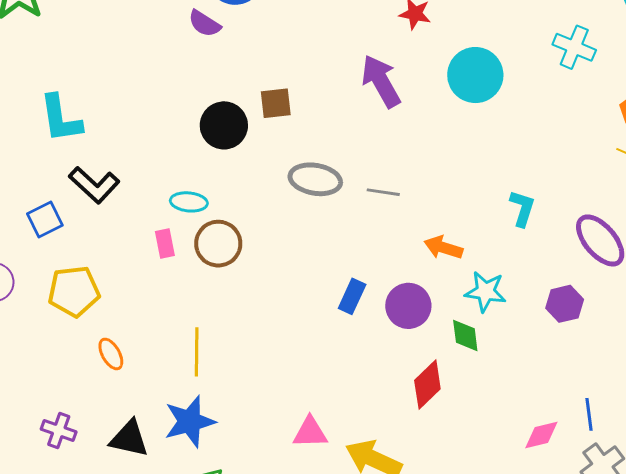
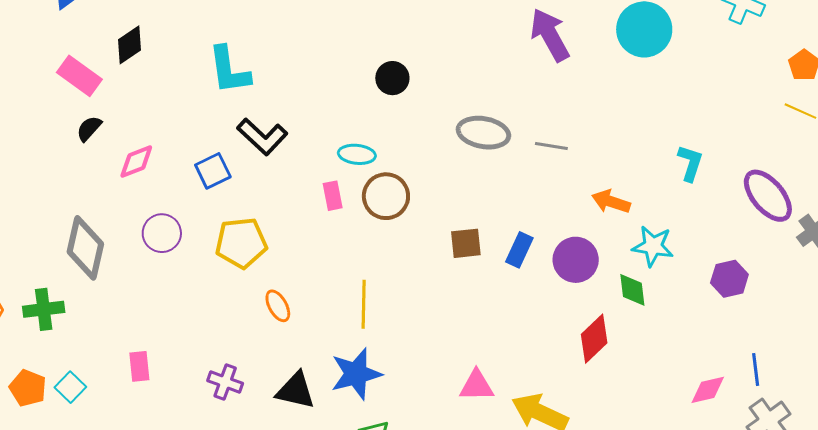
brown square: (276, 103) -> (466, 243), moved
black circle: (224, 125) -> (392, 78), size x0.7
purple hexagon: (565, 304) -> (729, 279), moved

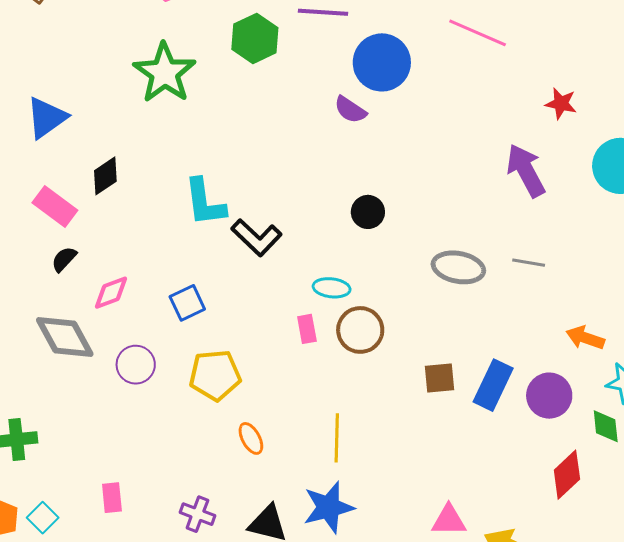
black L-shape: (262, 137) -> (257, 237), moved
gray line: (551, 146) -> (529, 263), moved
gray diamond: (85, 248) -> (65, 337), moved, turned -42
blue rectangle: (519, 250) -> (493, 385), size x1.4

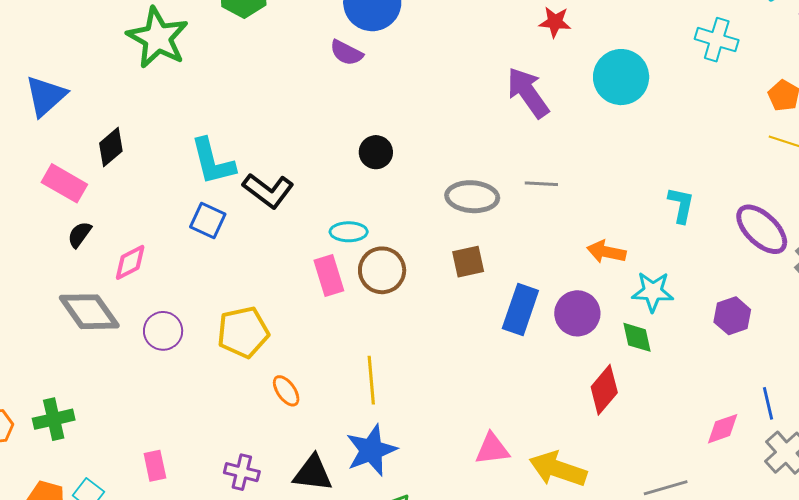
blue square: (187, 303) -> (208, 221), moved, turned -33
pink rectangle: (307, 329) -> (329, 275), size x1.4
brown square: (440, 378) -> (468, 262), moved

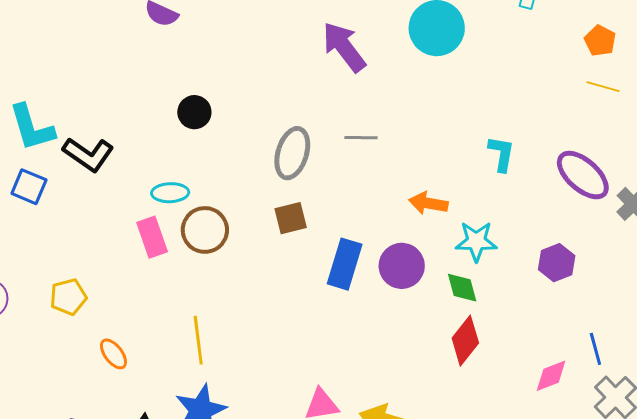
gray ellipse: (472, 197) -> (292, 153), turned -75
yellow pentagon: (243, 332) -> (68, 297), size x0.7
red diamond: (604, 390) -> (465, 341), moved

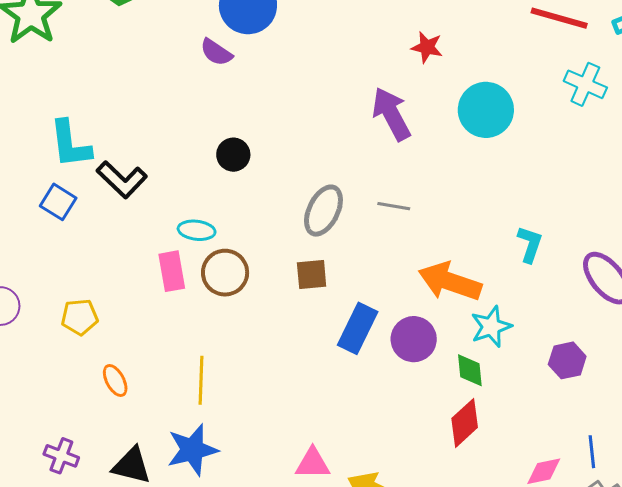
orange arrow: (428, 203) -> (450, 282), size x1.6
cyan star: (476, 241) -> (491, 327), turned -30

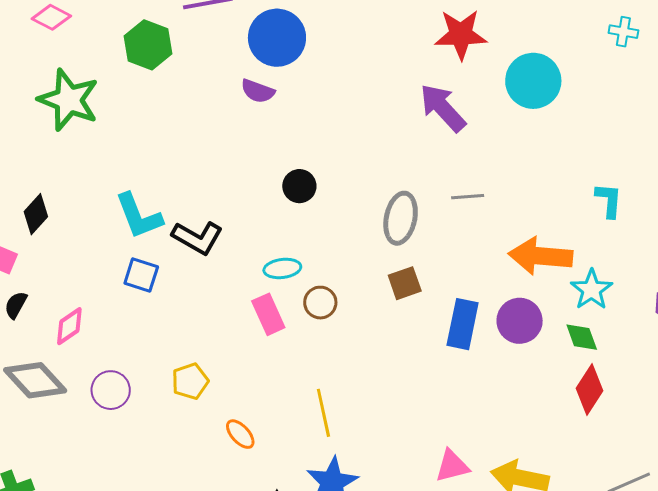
red star: (427, 47) -> (461, 34), size x1.6
cyan cross: (585, 84) -> (623, 32), size x0.7
brown circle: (225, 273) -> (320, 303), size x0.7

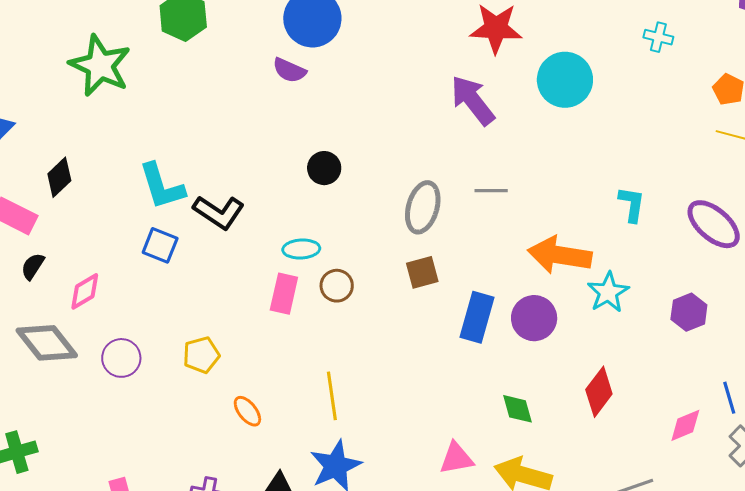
pink rectangle: (268, 314) -> (284, 294), turned 33
green diamond: (582, 337) -> (518, 409), moved

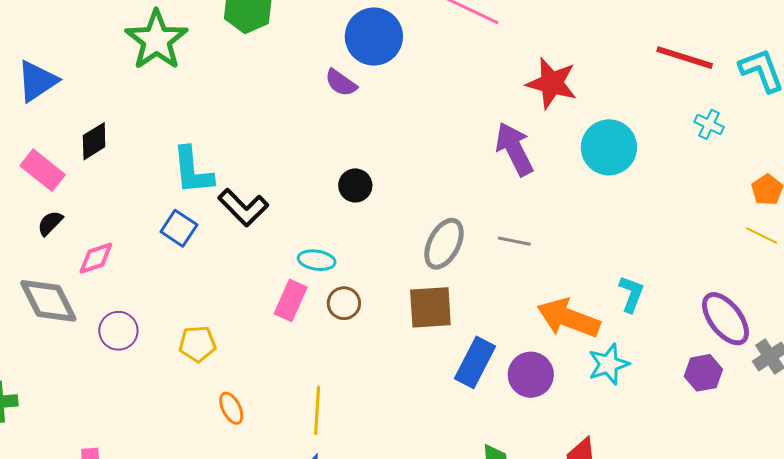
cyan L-shape: (632, 204) -> (631, 294), moved
brown square: (422, 272) -> (430, 307), size x1.4
purple hexagon: (689, 312) -> (703, 373), moved

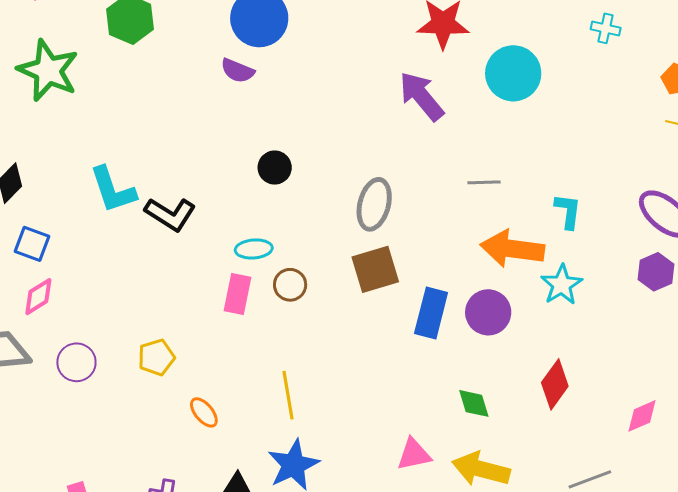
blue square: (179, 228) -> (32, 244), moved
gray line: (514, 241) -> (484, 182), moved

